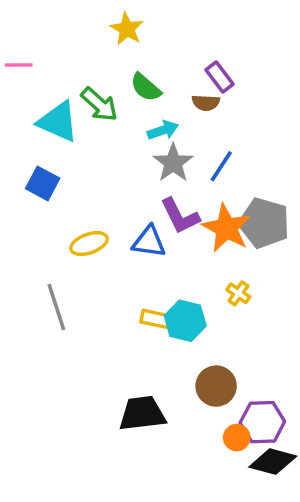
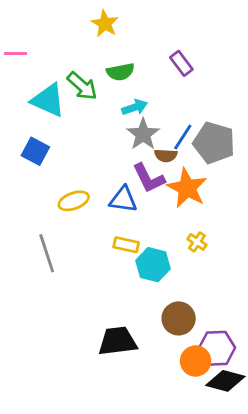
green semicircle: (146, 87) -> (120, 72), turned -52
brown semicircle: (206, 103) -> (166, 155), moved
gray pentagon: (264, 223) -> (214, 143), moved
yellow rectangle: (156, 319) -> (126, 245), moved
orange circle: (237, 438) -> (196, 361), size x1.4

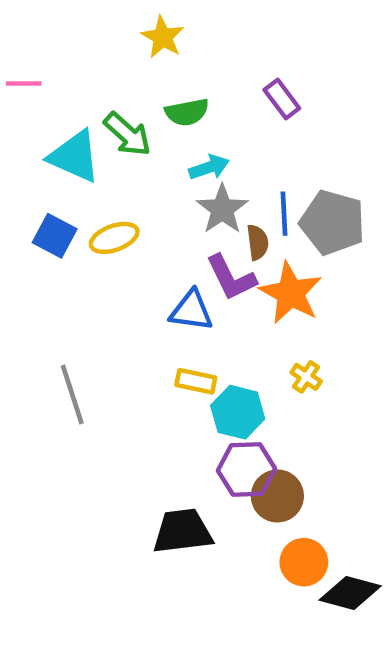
blue line: (183, 137) -> (284, 214), turned -36
brown semicircle: (166, 155) -> (258, 242), turned -100
yellow ellipse: (74, 201) -> (114, 238), moved
purple hexagon: (217, 348) -> (246, 470), moved

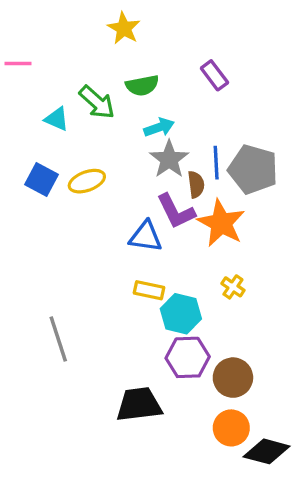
cyan triangle: (74, 156) -> (57, 119), size x0.6
gray line: (72, 395) -> (58, 339), moved
brown circle: (277, 496) -> (233, 378), moved

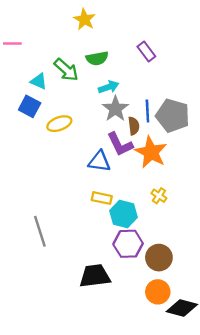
blue square: (42, 179) -> (30, 106), moved

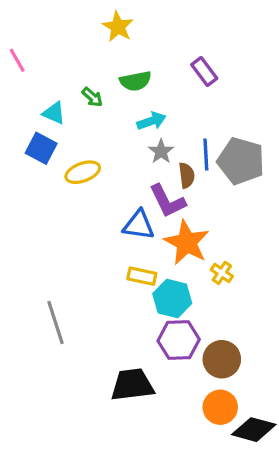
pink line: (12, 43) -> (17, 60), turned 60
green arrow: (66, 70) -> (92, 97), size x0.6
gray star: (115, 109) -> (161, 151), size x0.7
orange star: (151, 152) -> (187, 243), moved

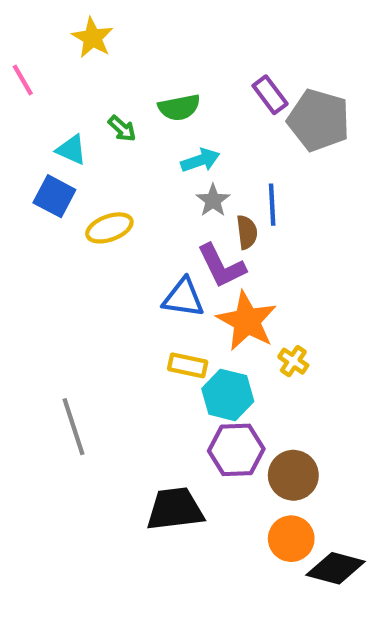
yellow star: (118, 27) -> (93, 38), moved
gray pentagon: (241, 161) -> (319, 120), moved

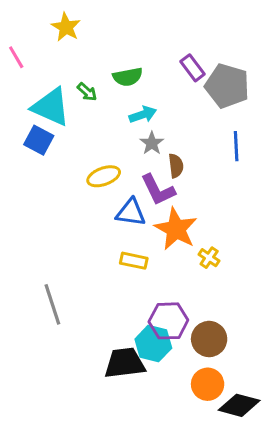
cyan triangle: (71, 150) -> (51, 107), size x1.8
blue line: (272, 205) -> (236, 146), moved
yellow ellipse: (109, 228) -> (104, 176), moved
cyan hexagon: (228, 395) -> (153, 344), moved

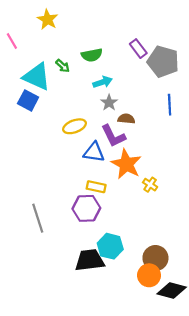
brown semicircle: (176, 166) -> (126, 119), turned -77
purple hexagon: (168, 321) -> (86, 208), moved
brown circle: (209, 339) -> (155, 258), moved

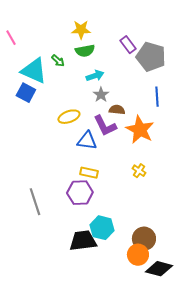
yellow star: (48, 19) -> (81, 30), moved, turned -30
orange star: (126, 164) -> (140, 130), moved

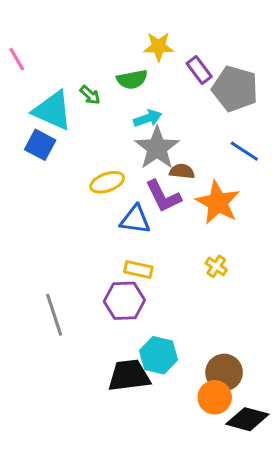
yellow star: (81, 30) -> (159, 47), moved
gray star: (101, 95) -> (157, 148), size x1.8
blue line: (157, 97) -> (244, 151), turned -54

